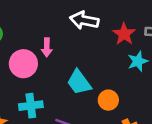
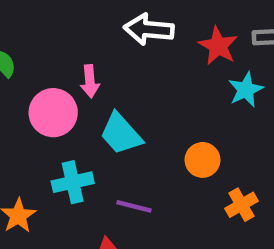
cyan trapezoid: (79, 82) -> (121, 134), moved

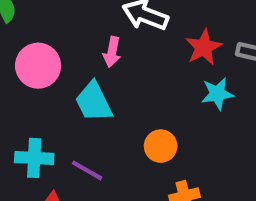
pink arrow: (90, 81) -> (112, 52), moved
cyan cross: (73, 182) -> (34, 158), moved

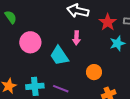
pink arrow: (112, 52) -> (76, 38), moved

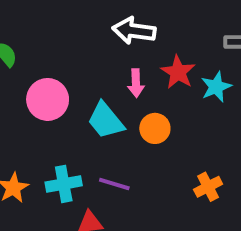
red star: (108, 22) -> (178, 72), moved
orange circle: (94, 72) -> (155, 128), moved

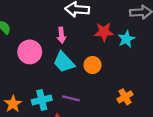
red star: (178, 72) -> (104, 32), turned -30
pink arrow: (136, 83) -> (61, 35), moved

